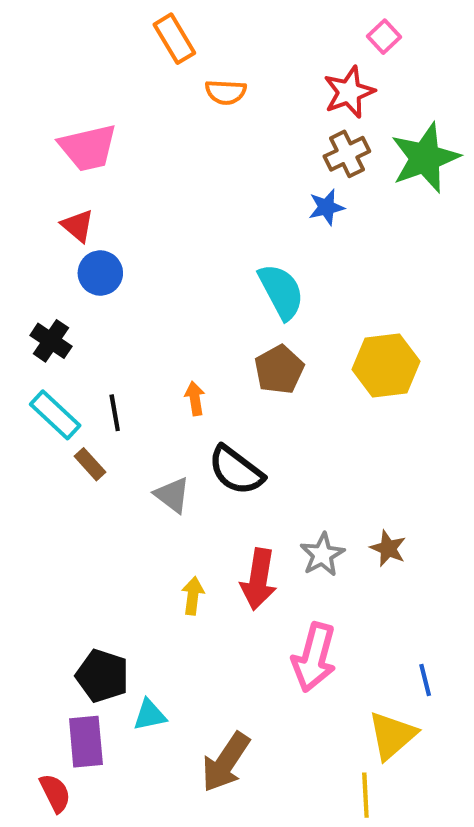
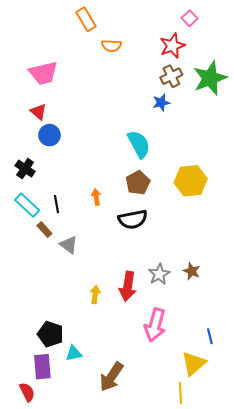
black semicircle: (236, 470) -> (133, 219), moved, turned -48
gray triangle: (172, 495) -> (69, 245), moved

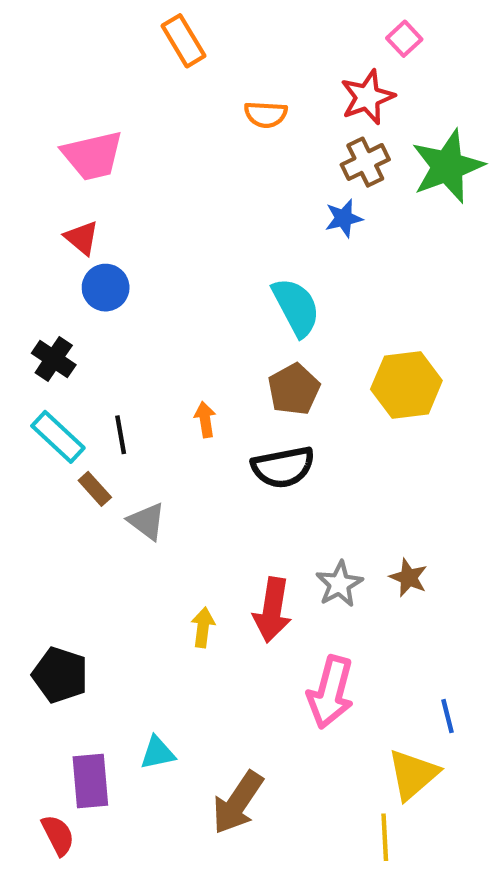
orange semicircle: (111, 46) -> (266, 114), moved
black pentagon: (50, 334) -> (60, 675), moved

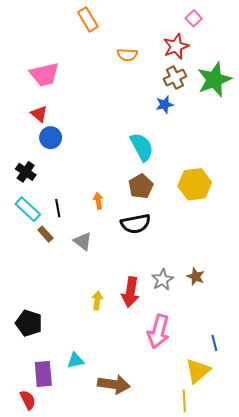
gray triangle: (147, 521) -> (83, 241), moved
brown arrow: (238, 803) -> (114, 384), turned -116

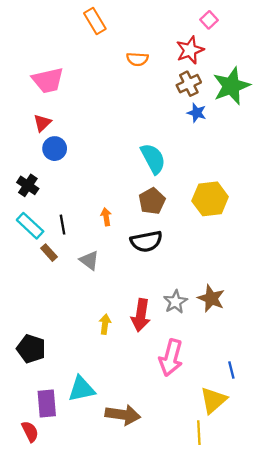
blue star: (165, 104) -> (197, 113), moved, turned 30
red triangle: (39, 114) -> (42, 123), turned 36
brown star: (196, 277) -> (211, 298), size x1.4
cyan triangle: (75, 360) -> (81, 389), size x1.5

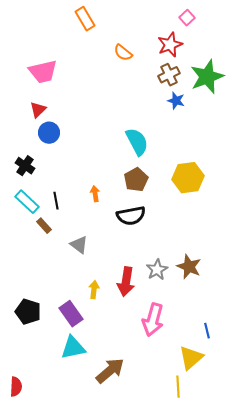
orange semicircle: (137, 59) -> (123, 53), turned 36
gray triangle: (89, 260) -> (79, 245), moved
purple rectangle: (47, 404) -> (71, 314), moved, turned -30
brown arrow: (123, 415) -> (110, 371), turned -48
red semicircle: (30, 432) -> (16, 387), moved, turned 30

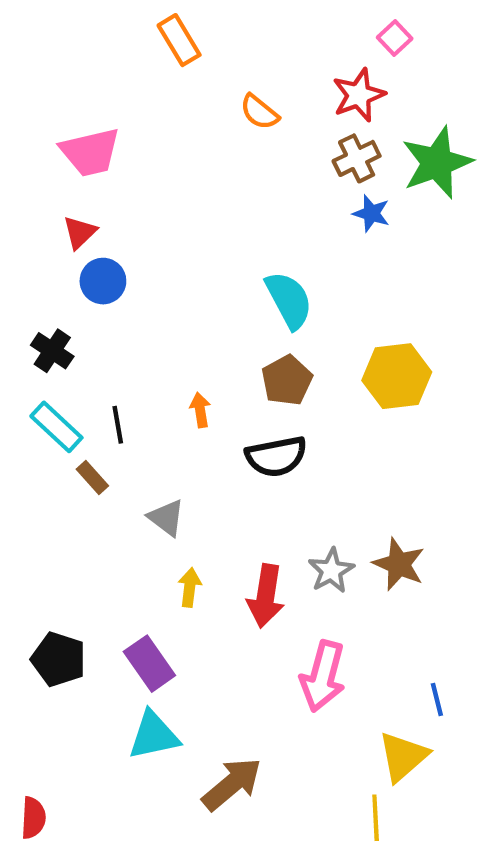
yellow arrow: (94, 290) -> (190, 587), moved

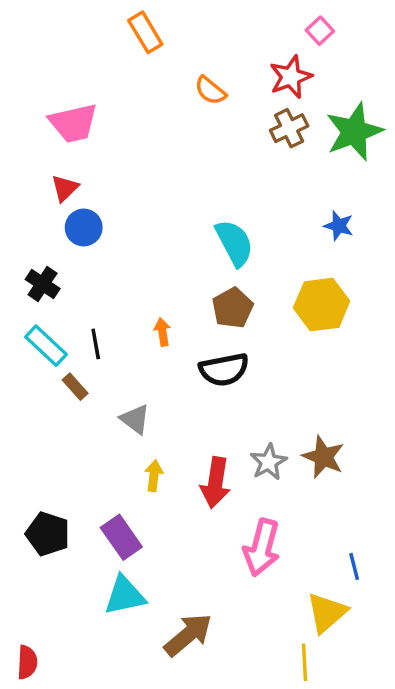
blue star: (371, 213) -> (339, 226), moved

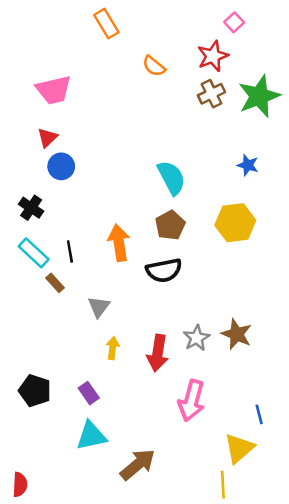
orange arrow: (162, 332) -> (119, 243), size x1.8
gray triangle: (135, 419) -> (99, 307), turned 30
purple rectangle: (121, 537) -> (89, 393), size x0.7

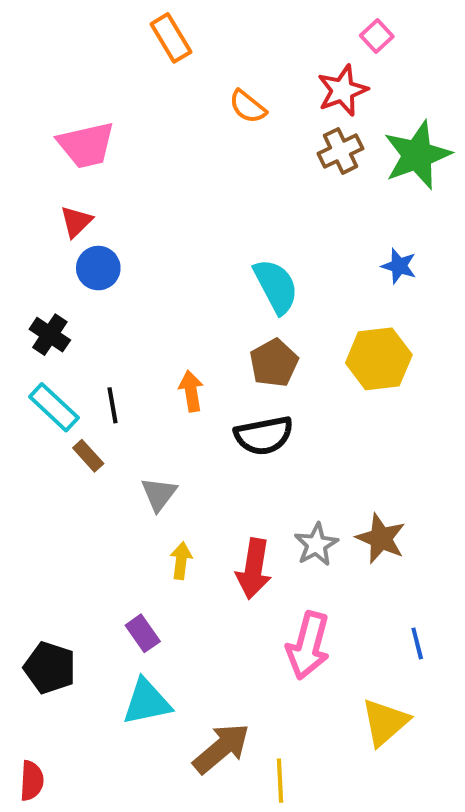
orange arrow: (119, 243) -> (191, 391), size x0.7
black pentagon: (35, 391) -> (50, 668), moved
blue line: (259, 414) -> (417, 643), moved
yellow line: (223, 485) -> (280, 781), moved

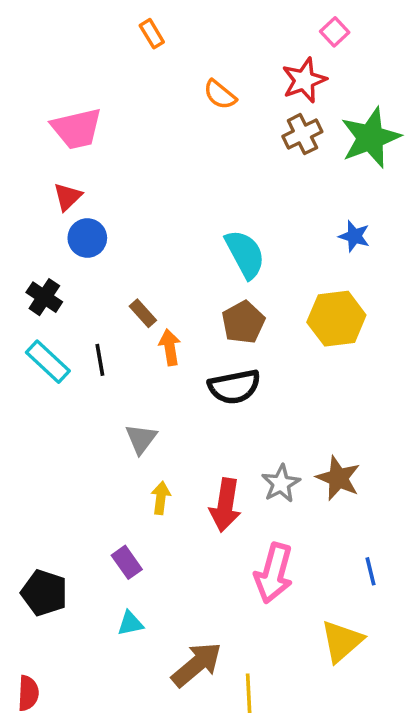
orange rectangle: (171, 38) -> (152, 34), size x0.7
brown rectangle: (88, 456) -> (143, 313), moved
cyan triangle: (147, 702) -> (130, 623), size x0.6

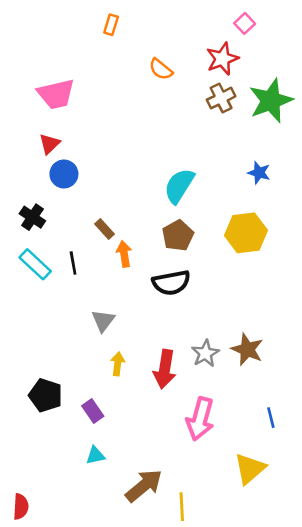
orange rectangle: (152, 34) -> (111, 25), turned 48
cyan semicircle: (245, 254) -> (179, 186), turned -120
black pentagon: (44, 593) -> (46, 395), moved

